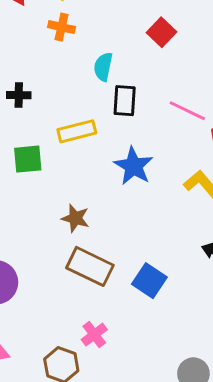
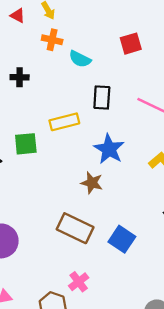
red square: (162, 32) -> (131, 44), turned 30
cyan semicircle: (103, 67) -> (80, 59), moved, turned -75
black cross: (19, 95) -> (20, 77), moved
brown star: (75, 218) -> (92, 183), moved

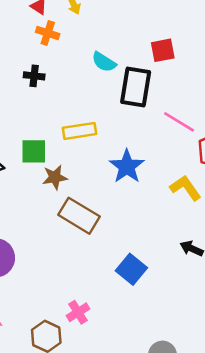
orange cross: (52, 40) -> (48, 33), moved
black rectangle: (102, 97) -> (136, 87), moved, size x1.4
brown star: (92, 183) -> (55, 177), moved, turned -30
brown rectangle: (75, 228) -> (79, 216), moved

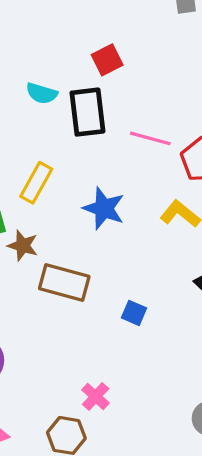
yellow rectangle: (80, 131) -> (36, 183), turned -36
brown star: (55, 177) -> (23, 246), turned -30
blue square: (131, 269) -> (134, 313), moved, size x0.7

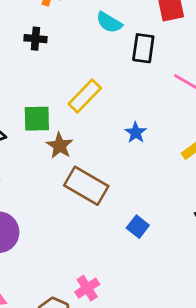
black rectangle: (87, 112) -> (143, 48), size x0.7
blue star: (104, 208) -> (136, 133), size x0.6

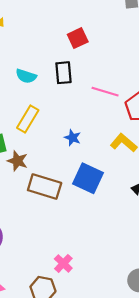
cyan semicircle: (109, 22) -> (26, 76), moved
blue square: (138, 227) -> (88, 178), moved, size x1.8

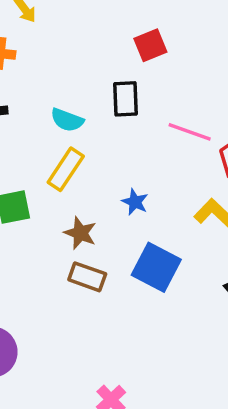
cyan semicircle: (26, 76) -> (67, 120), moved
brown star: (17, 161) -> (80, 233), moved
brown rectangle: (45, 186) -> (87, 277), size x0.7

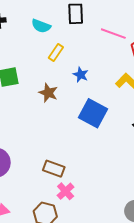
yellow rectangle: (66, 169) -> (56, 52), moved, size x0.7
brown rectangle: (87, 277) -> (54, 169), moved

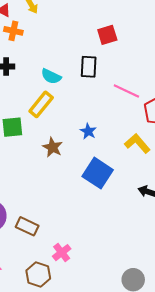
yellow rectangle: (56, 52) -> (41, 104), moved, size x1.4
brown rectangle: (54, 169) -> (27, 226), moved

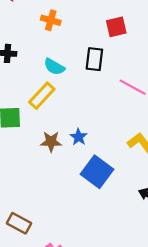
orange cross: (13, 31) -> (51, 20), moved
blue star: (88, 131) -> (79, 137), moved
brown star: (53, 147) -> (51, 142), turned -30

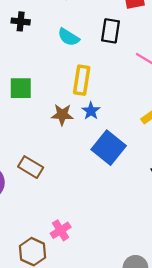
yellow rectangle: (42, 96) -> (82, 80), moved, turned -36
brown rectangle: (19, 223) -> (31, 167), moved

